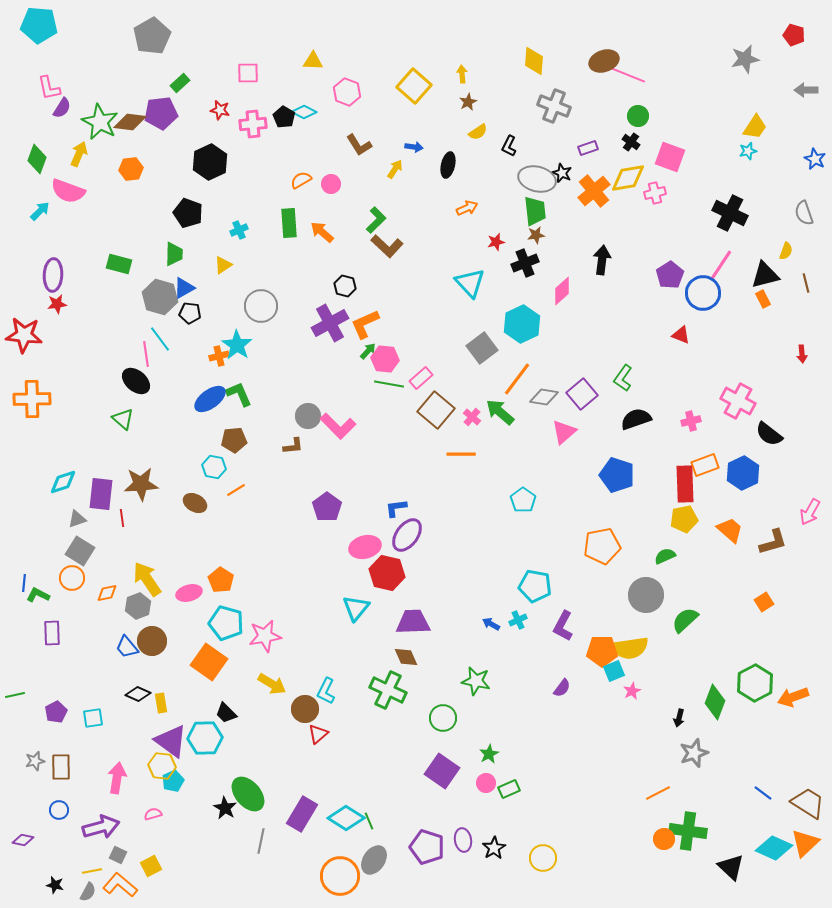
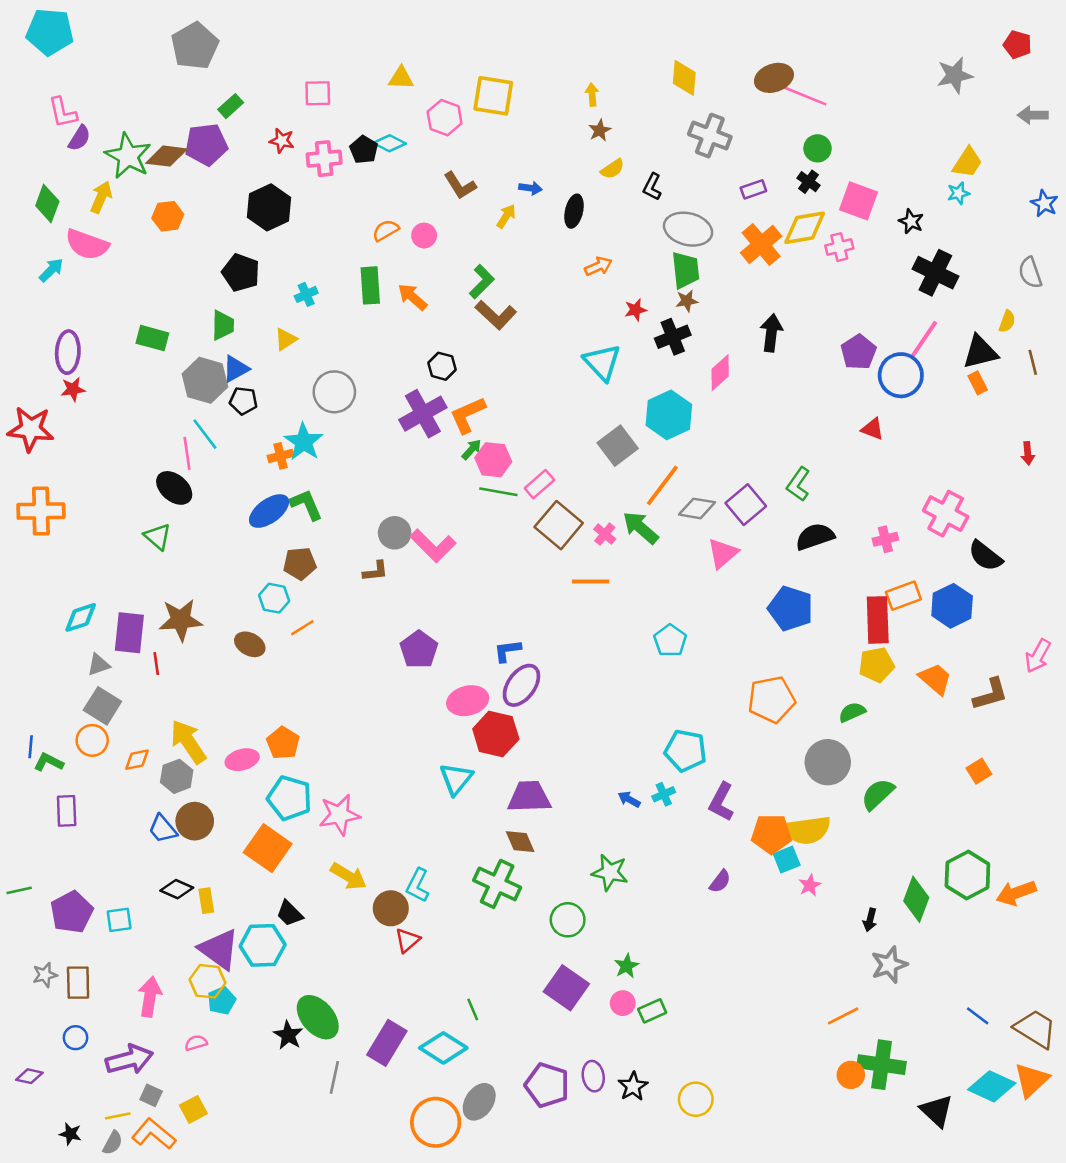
yellow square: (414, 86) -> (493, 96), moved, turned -32
black star: (562, 173) -> (911, 221), moved
purple pentagon: (56, 712) -> (72, 912), size x1.5
green line: (369, 821) -> (473, 1010), moved

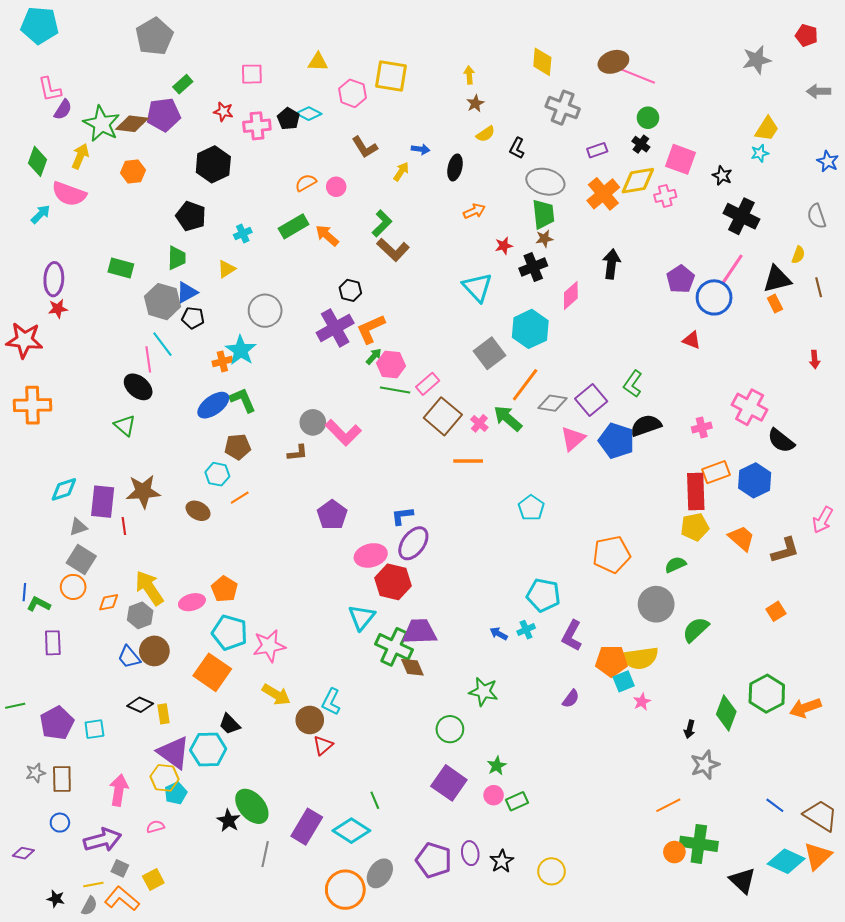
green rectangle: (370, 285) -> (294, 226), turned 64
blue pentagon: (791, 608) -> (616, 441), moved
green cross: (497, 884) -> (394, 647), moved

